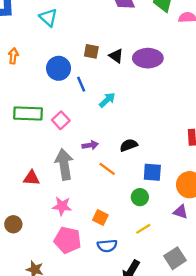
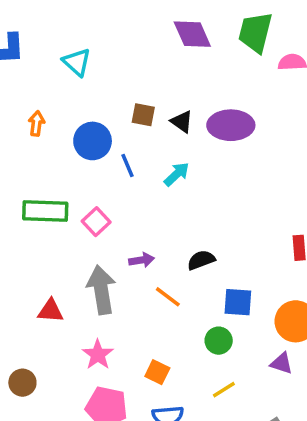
orange arrow: (13, 56) -> (36, 123), moved
cyan arrow: (107, 100) -> (177, 174), moved
pink star: (62, 206) -> (98, 355), turned 30

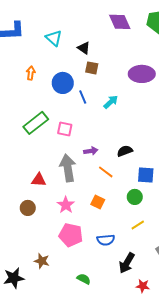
black triangle: (182, 122) -> (84, 48), moved
green rectangle: (45, 211) -> (36, 123), turned -40
pink square: (96, 222) -> (65, 129), turned -35
orange square: (157, 372) -> (98, 202), moved
brown circle: (22, 383) -> (28, 208), moved

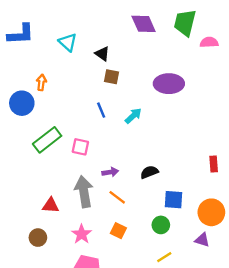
blue circle: (63, 83) -> (22, 103), moved
orange line: (106, 172) -> (117, 197), moved

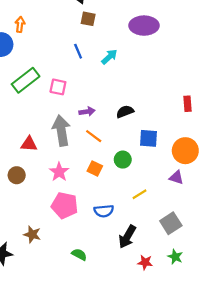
green circle: (161, 225) -> (123, 160), moved

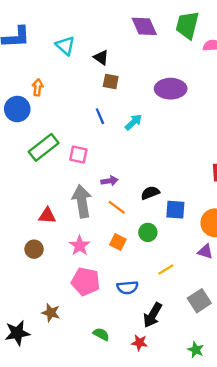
black semicircle: (125, 112) -> (150, 193), moved
green star: (175, 257) -> (196, 350), moved
red star: (145, 262) -> (139, 343), moved

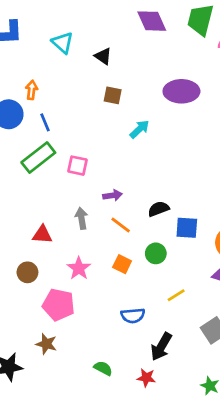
brown square: (111, 81) -> (113, 95), moved
blue line: (100, 116) -> (45, 122), moved
gray arrow: (82, 201) -> (81, 218), size x0.6
pink pentagon: (86, 282) -> (59, 305), moved

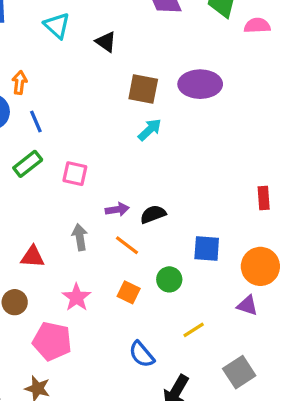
brown square: (113, 95) -> (143, 89), moved, size x1.4
green rectangle: (38, 158) -> (28, 164), size x0.7
black semicircle: (158, 209) -> (153, 214), moved
blue semicircle: (133, 316) -> (142, 354), turned 55

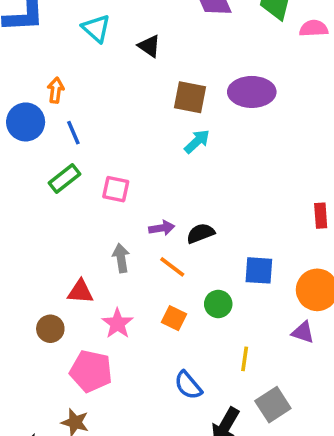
red triangle: (33, 257) -> (80, 292), moved
yellow line: (194, 330) -> (245, 359), turned -50
gray square: (239, 372) -> (273, 405), moved

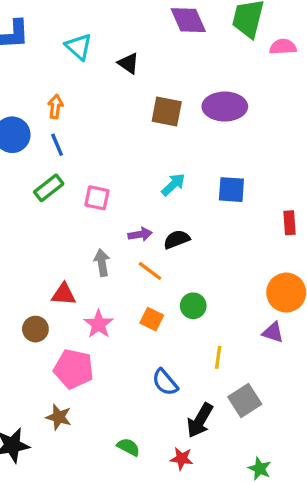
orange arrow: (56, 90) -> (55, 107), moved
cyan arrow: (197, 141) -> (173, 185), moved
blue square: (259, 270) -> (231, 190), moved

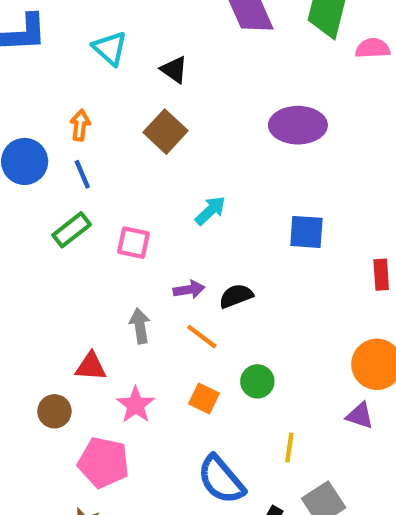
brown square: (167, 111) -> (166, 132), moved, turned 32
cyan arrow: (173, 185) -> (210, 211), moved
blue semicircle: (165, 382) -> (221, 480), size x1.4

